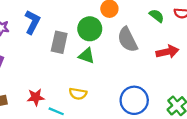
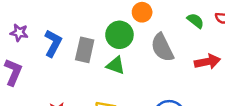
blue L-shape: (32, 22) -> (53, 43), moved

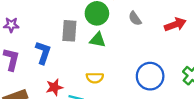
blue L-shape: (53, 43) -> (43, 53), moved
gray semicircle: (162, 47) -> (135, 18), size x0.6

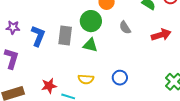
blue L-shape: (43, 53) -> (38, 36), moved
blue circle: (150, 76) -> (120, 78), moved, size x0.6

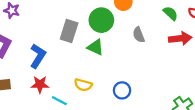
red arrow: (161, 35) -> (180, 38), moved
blue L-shape: (38, 36) -> (38, 56), moved

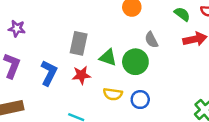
green circle: (101, 20) -> (135, 62), moved
red star: (40, 84) -> (81, 75), moved
yellow semicircle: (83, 85) -> (113, 94), moved

